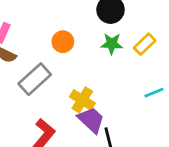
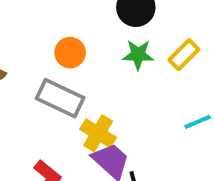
gray rectangle: (35, 79) -> (60, 98), moved, turned 68

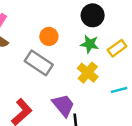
yellow cross: (98, 133) -> (88, 73), moved

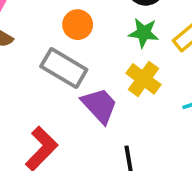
purple trapezoid: (63, 105) -> (99, 105), moved

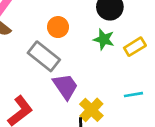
yellow cross: (143, 79) -> (91, 110), moved

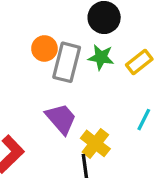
gray rectangle: (44, 56) -> (67, 62), moved, turned 72
cyan line: (133, 95) -> (144, 120), turned -48

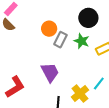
gray rectangle: (67, 62) -> (60, 40), size x0.7
yellow cross: (95, 143) -> (80, 94), moved

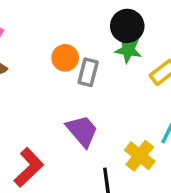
green star: (82, 41) -> (128, 50), moved

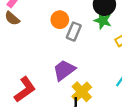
purple trapezoid: (82, 131) -> (64, 70), turned -95
yellow cross: (140, 156) -> (82, 92), moved

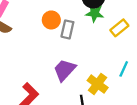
yellow cross: (82, 92) -> (98, 84), moved

